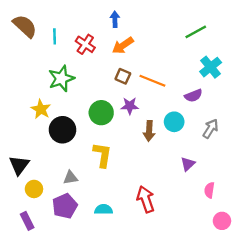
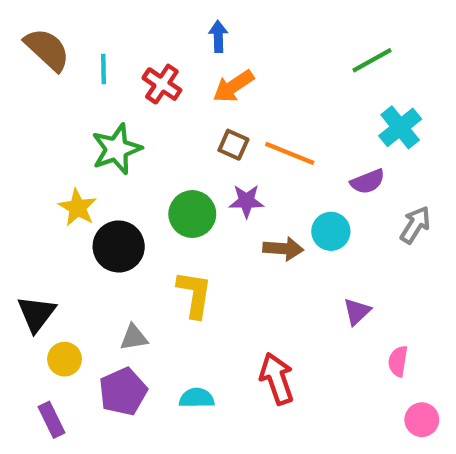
gray arrow: (211, 129) -> (415, 225), moved
brown arrow: (149, 131) -> (283, 249), turned -90

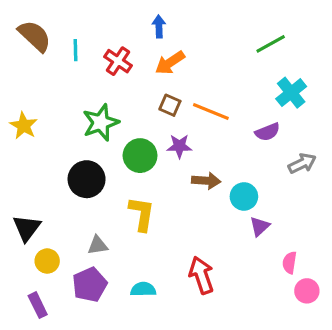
green star: (116, 149) -> (101, 123), moved
yellow star: (78, 208) -> (24, 126), moved
gray arrow: (415, 225) -> (302, 163), turned 32
cyan circle: (331, 231) -> (244, 196), moved
pink circle: (422, 420) -> (307, 291), moved

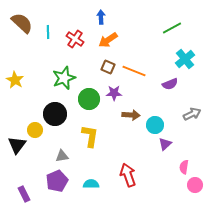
gray arrow: (302, 163) -> (192, 114), moved
yellow circle: (47, 261) -> (35, 130), moved

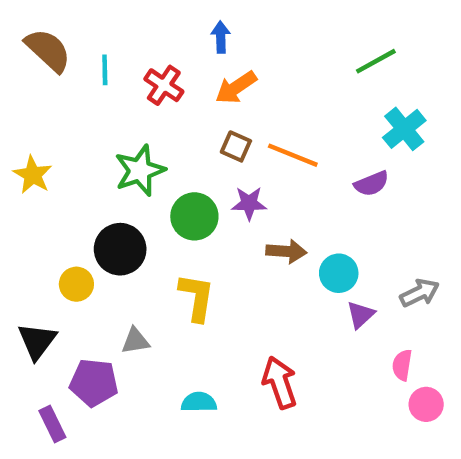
gray arrow: (192, 114) -> (420, 293), moved
black triangle: (17, 145) -> (37, 341), moved
purple pentagon: (57, 181) -> (94, 383), moved, turned 30

